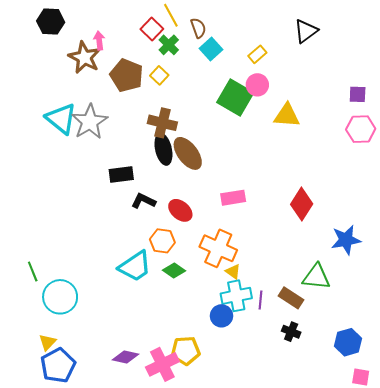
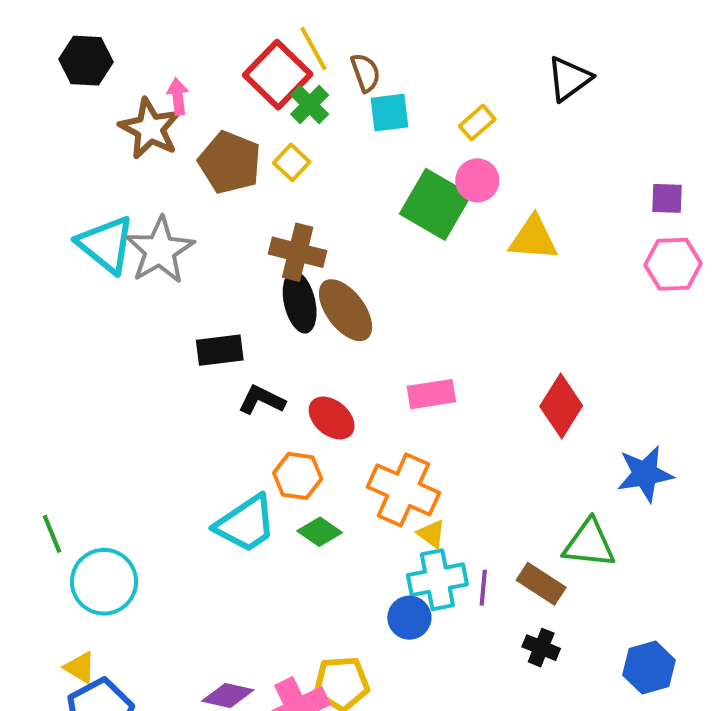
red square: (152, 29) -> (278, 75), size x1.5
cyan square: (211, 49) -> (389, 113), turned 35
yellow triangle: (47, 342) -> (80, 668), turned -42

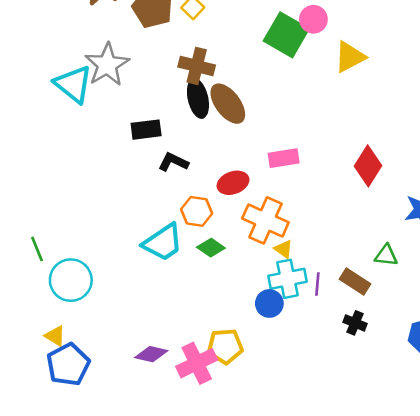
yellow triangle: (533, 238) -> (350, 57), turned -32
cyan triangle: (106, 244) -> (73, 84), moved
red ellipse: (332, 418) -> (233, 183), moved, turned -60
green triangle: (589, 544) -> (386, 255), size x0.7

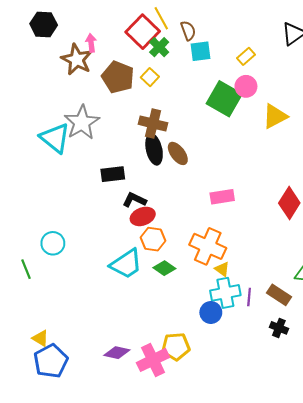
brown ellipse: (228, 104) -> (178, 153), size x0.7
red ellipse: (233, 183) -> (143, 216), moved
cyan circle: (71, 280) -> (53, 243), moved, size x0.7

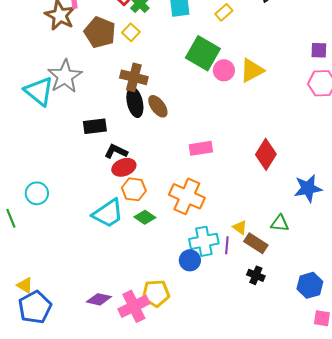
pink circle: (246, 86) -> (224, 70), moved
yellow triangle: (222, 269) -> (240, 227), moved

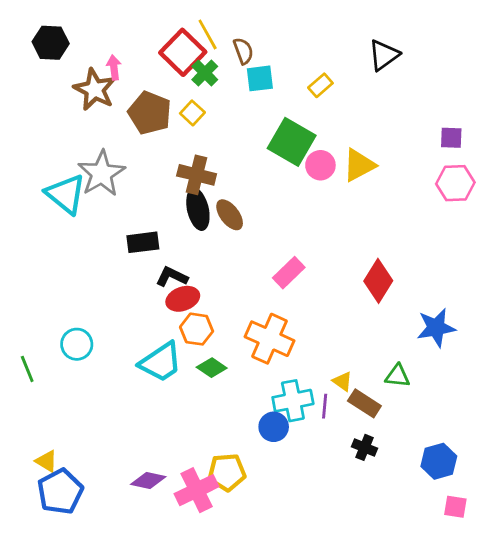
pink rectangle: (201, 148) -> (289, 273), turned -35
cyan circle: (37, 193) -> (77, 344), moved

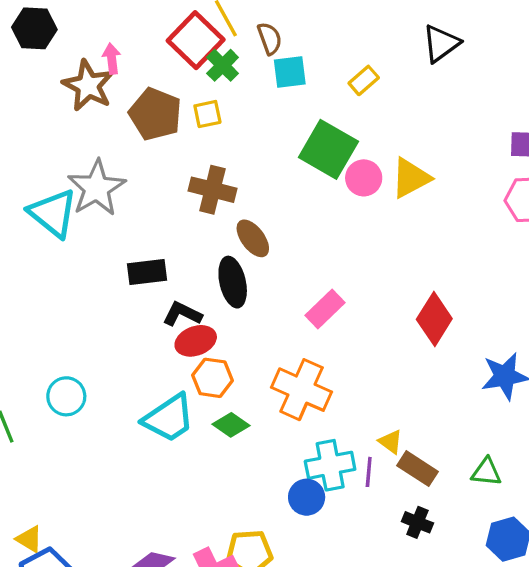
yellow square: (192, 113) -> (207, 114), turned 35
black ellipse: (198, 209) -> (233, 282), moved
green triangle: (398, 376) -> (486, 472), moved

